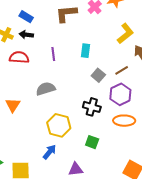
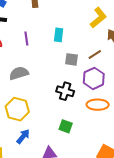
gray square: (98, 75) -> (72, 59), turned -32
yellow hexagon: (59, 125) -> (17, 109), moved

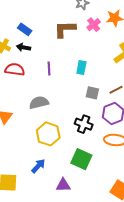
yellow hexagon: (17, 109) -> (48, 134), moved
green square: (66, 126) -> (81, 159), size x1.5

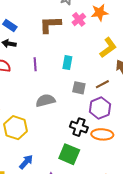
gray semicircle: (39, 103) -> (45, 101), moved
black cross: (84, 124) -> (79, 127), moved
yellow hexagon: (48, 134) -> (16, 128), moved

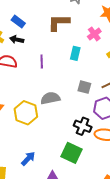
pink cross: (79, 19) -> (94, 34), moved
cyan rectangle: (67, 63) -> (75, 53), moved
yellow hexagon: (16, 128) -> (26, 113), moved

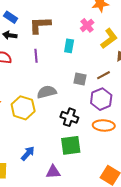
brown L-shape: (59, 23) -> (40, 25), moved
black cross: (83, 126) -> (69, 117), moved
green square: (71, 153) -> (71, 145), turned -30

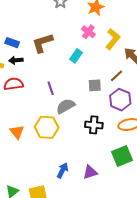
cyan rectangle: (69, 46) -> (76, 56), turned 40
purple line: (36, 56) -> (51, 88), moved
green square: (71, 145) -> (122, 156), moved
purple triangle: (53, 172) -> (90, 172), moved

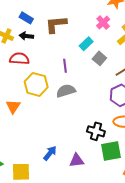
gray square: (95, 85) -> (99, 58), moved, turned 32
purple line: (51, 88) -> (65, 66), moved
black cross: (94, 125) -> (96, 131), moved
yellow hexagon: (47, 127) -> (36, 84), moved

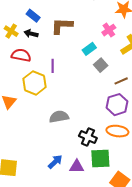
purple line: (65, 66) -> (53, 66), moved
gray semicircle: (66, 91) -> (59, 117), moved
blue arrow: (50, 153) -> (55, 162), moved
purple triangle: (77, 160) -> (77, 167), moved

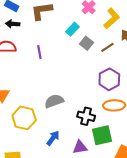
brown line: (121, 81) -> (107, 47), moved
yellow hexagon: (34, 83) -> (24, 118), moved
blue arrow: (55, 162) -> (53, 138), moved

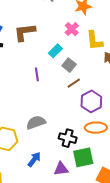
yellow L-shape: (112, 18) -> (95, 41), turned 125
brown line: (107, 47) -> (74, 83), moved
purple line: (39, 52) -> (37, 74), moved

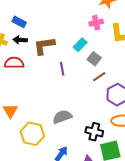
pink cross: (72, 29) -> (96, 23), turned 32
brown L-shape: (25, 32) -> (44, 46), moved

